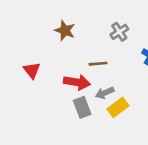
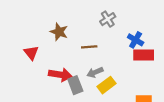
brown star: (65, 31) -> (59, 32), moved
red arrow: (77, 82) -> (60, 75), moved

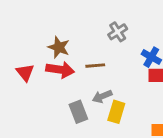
red arrow: (60, 75) -> (60, 70), moved
yellow rectangle: (107, 85) -> (116, 112), turned -36

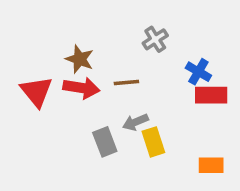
red triangle: (25, 73) -> (36, 91), size x1.4
yellow rectangle: (116, 112) -> (153, 142), turned -35

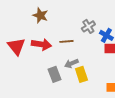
gray cross: (155, 39) -> (88, 26), moved
brown star: (80, 59) -> (40, 15), moved

